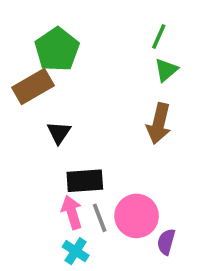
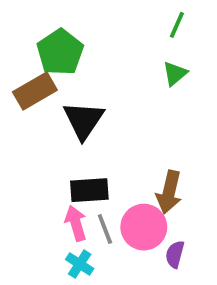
green line: (159, 37) -> (177, 25), moved
brown arrow: (159, 123) -> (169, 192), moved
black triangle: (59, 133) -> (84, 120), moved, size x1.6

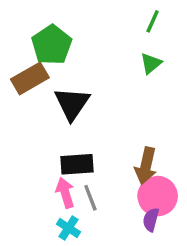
pink circle: (144, 227) -> (158, 196), moved

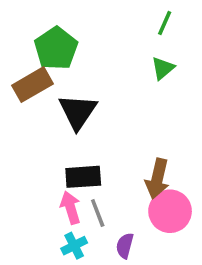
purple semicircle: (151, 220) -> (125, 246), moved
cyan cross: (69, 228) -> (74, 246), turned 30

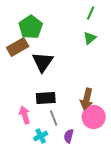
pink arrow: (71, 208) -> (25, 115), moved

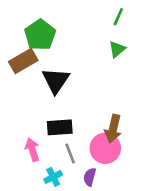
pink circle: (94, 117) -> (105, 148), moved

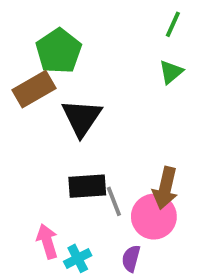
pink arrow: (32, 150) -> (47, 241), moved
gray line: (70, 153) -> (114, 201), moved

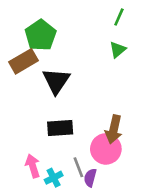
gray line: (114, 201) -> (78, 167), moved

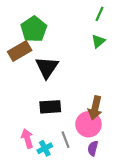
purple semicircle: (90, 178) -> (93, 148), moved

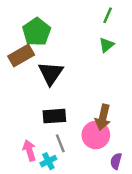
gray line: (66, 140) -> (60, 143), moved
purple semicircle: (93, 148) -> (116, 161), moved

